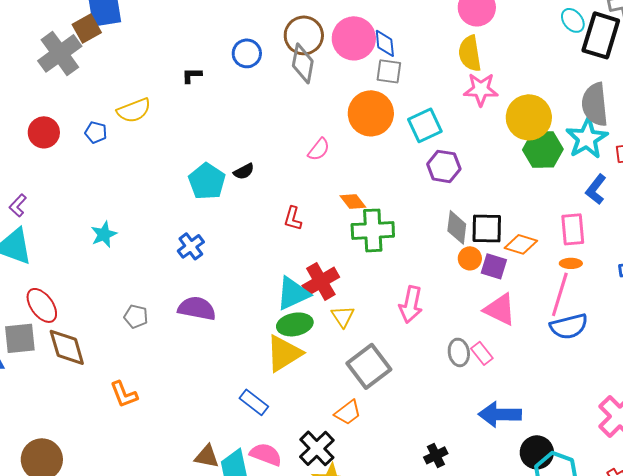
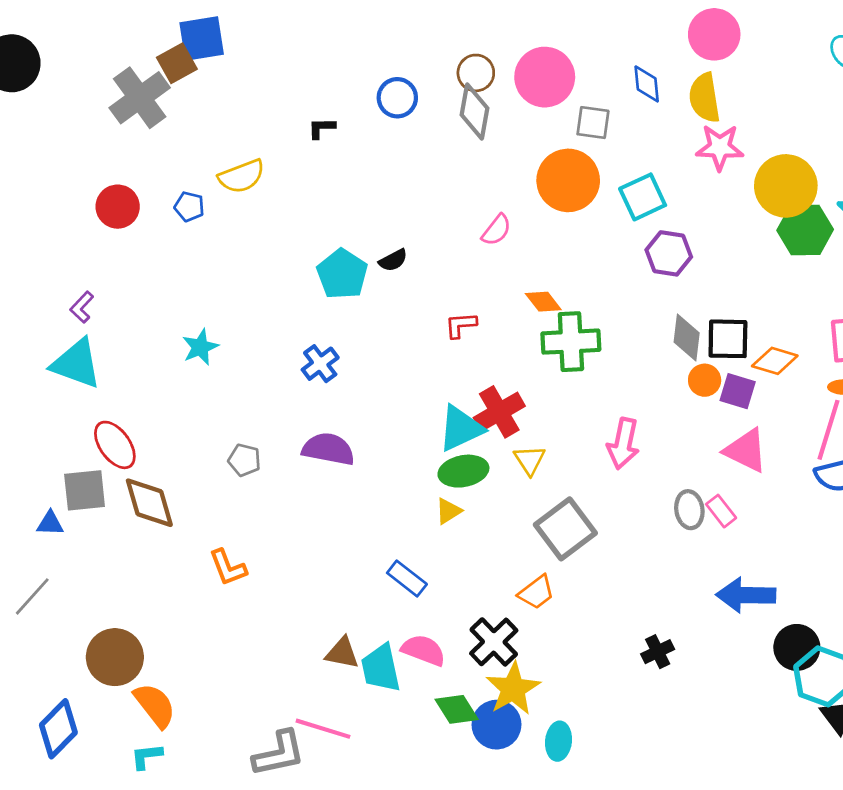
brown circle: (304, 35) -> (476, 73), size x0.7
blue diamond: (385, 43) -> (647, 84), moved
red L-shape: (293, 218) -> (461, 325), turned 70
yellow triangle: (284, 353) -> (448, 511), size x0.5

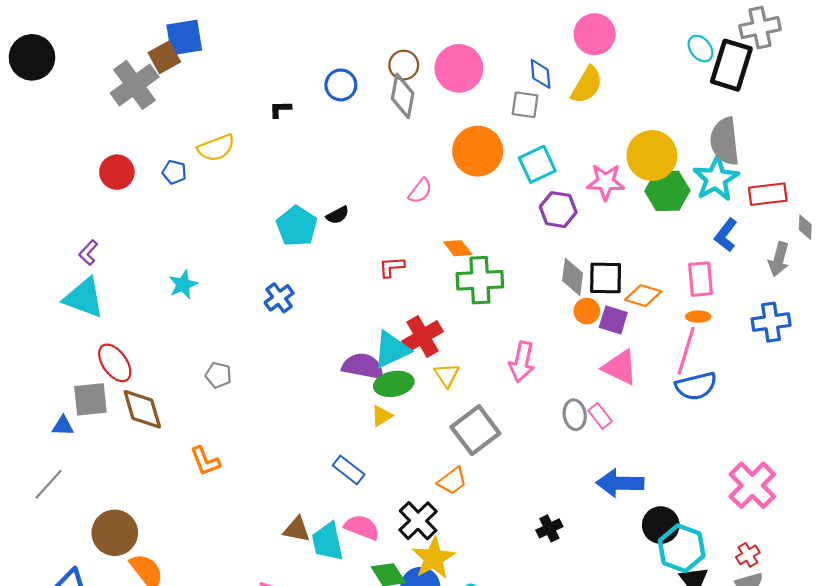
yellow semicircle: (705, 98) -> (587, 85), turned -141
gray square: (593, 123) -> (525, 105), moved
pink star: (720, 147) -> (606, 182), moved
purple semicircle: (328, 449) -> (363, 366), moved

